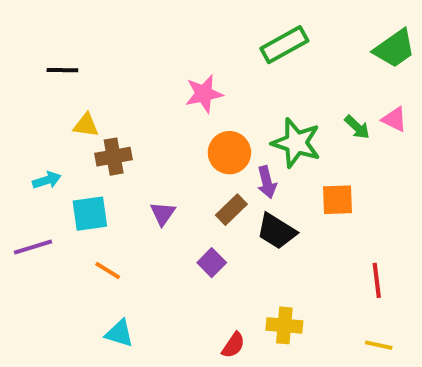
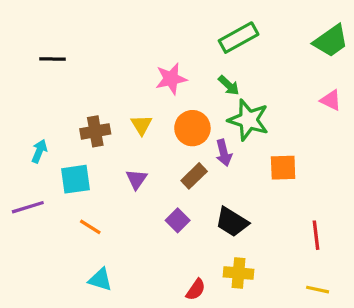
yellow triangle: (86, 125) -> (141, 125), moved, turned 50
green arrow: (357, 127) -> (229, 85), moved
cyan arrow: (47, 180) -> (39, 151), turned -50
black trapezoid: (277, 231) -> (232, 222), moved

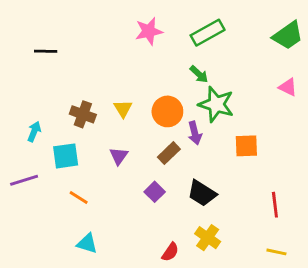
pink star: (171, 79) -> (149, 31), moved
brown cross: (95, 131) -> (83, 114), turned 30
yellow cross: (239, 273) -> (208, 238), turned 30

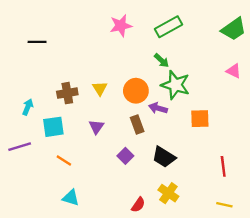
brown cross: (83, 114) -> (67, 93), turned -30
purple arrow: (195, 133) -> (158, 108), turned 120
brown rectangle: (169, 153) -> (137, 124), turned -66

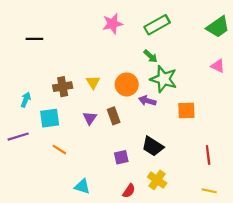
brown rectangle: (137, 124) -> (114, 116), moved
purple square: (125, 156) -> (121, 157), moved, turned 32
cyan triangle: (71, 198) -> (82, 186), moved

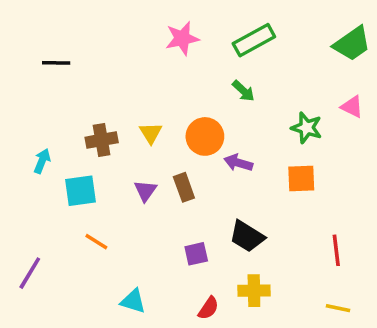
green star: (164, 79) -> (307, 128), moved, size x0.7
purple line: (18, 137) -> (30, 273), moved, turned -42
yellow cross: (157, 180) -> (254, 291), turned -36

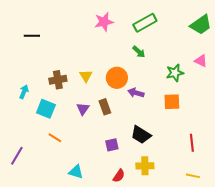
green star: (307, 128) -> (175, 73), turned -30
cyan square: (81, 191) -> (46, 109), turned 30

